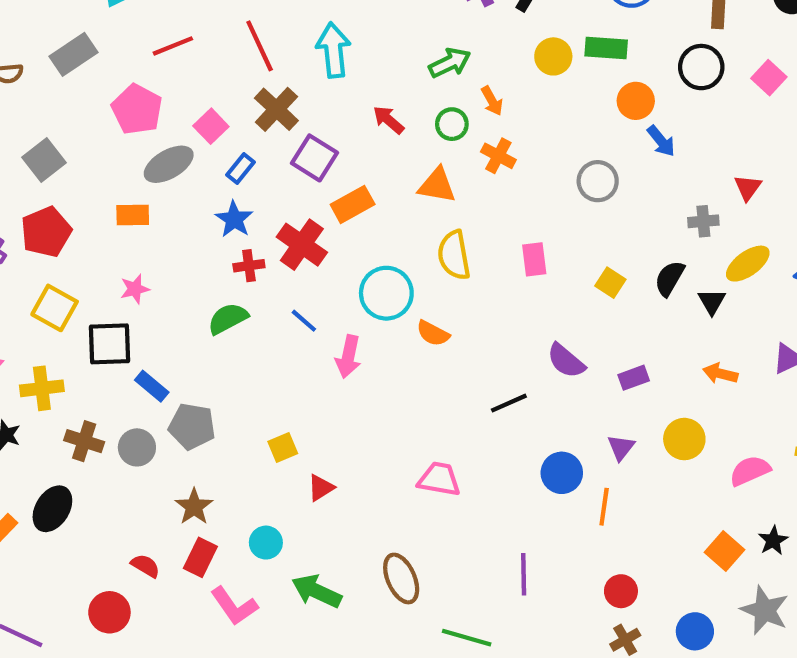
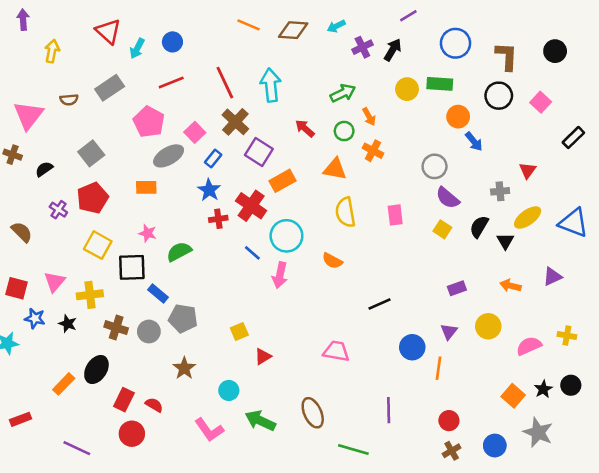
pink star: (135, 289) -> (148, 233), turned 30
cyan circle: (386, 293) -> (286, 236), moved
green semicircle: (228, 319) -> (179, 252), moved
purple semicircle: (566, 361) -> (448, 198), moved
red rectangle: (200, 557) -> (124, 400), moved

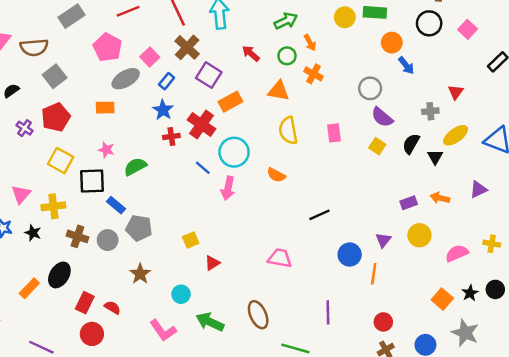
brown semicircle: (69, 100) -> (34, 47), moved, size x1.6
purple rectangle: (457, 288) -> (409, 203), moved

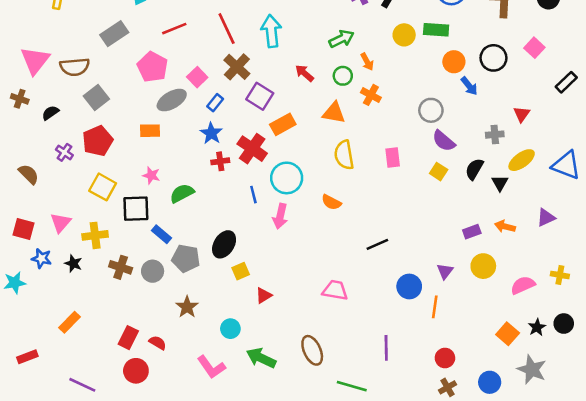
black circle: (429, 23) -> (493, 58), moved
blue line: (203, 168) -> (253, 195), turned 35
black ellipse: (59, 275) -> (224, 244), moved

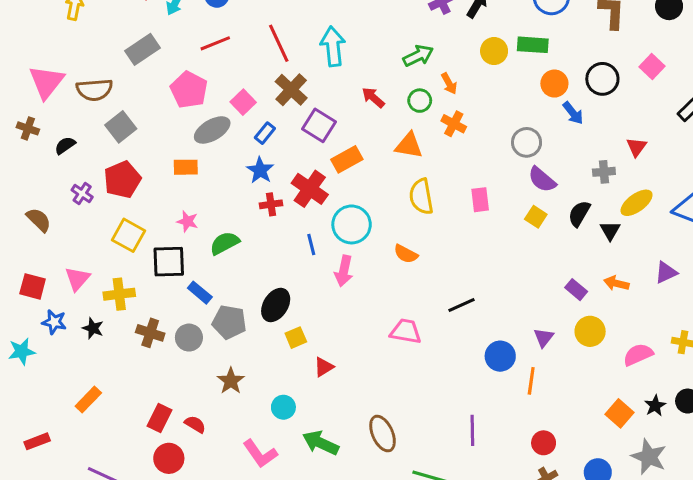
purple rectangle: (472, 232) -> (576, 290), turned 60
pink trapezoid: (335, 290) -> (406, 331), moved

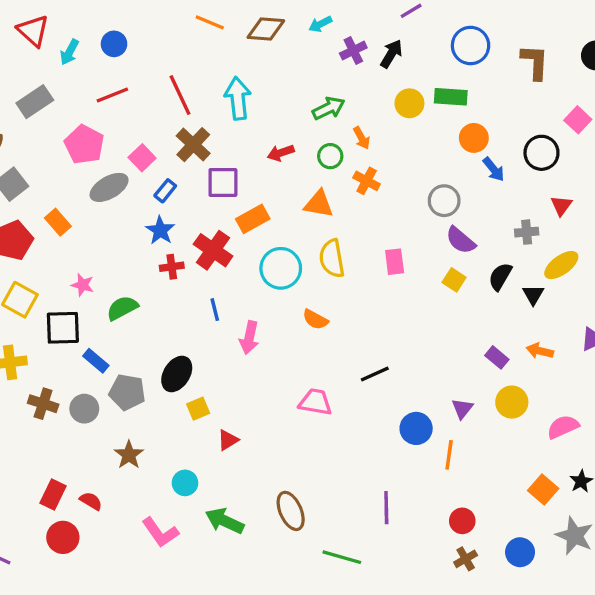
black circle: (602, 79) -> (541, 153), moved
red arrow: (373, 97) -> (281, 153), turned -60
purple square: (319, 125) -> (223, 183), turned -32
orange rectangle: (186, 167) -> (58, 222), moved, turned 50
cyan circle: (352, 224) -> (281, 268), moved

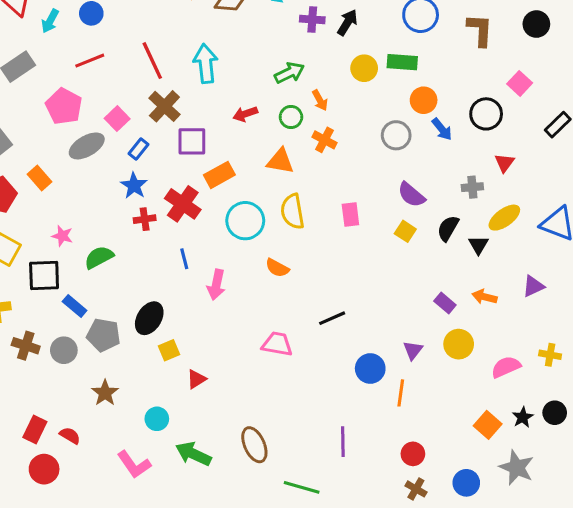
purple cross: (353, 50) -> (312, 19), turned 30
gray circle: (444, 201) -> (396, 135), moved
brown cross: (466, 559) -> (416, 489), turned -30

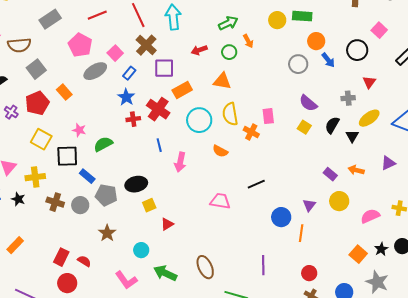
orange cross: (325, 140) -> (251, 132), moved
black ellipse: (149, 318) -> (136, 184), turned 45

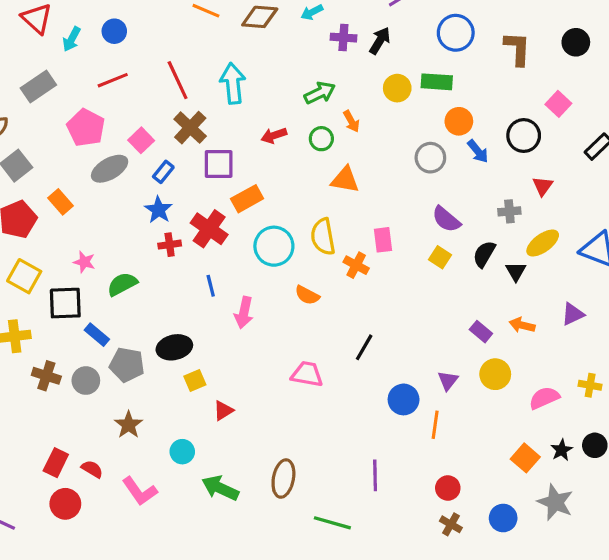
orange triangle: (222, 81) -> (345, 180), moved
black line: (256, 184) -> (364, 347), turned -36
brown ellipse: (205, 267) -> (283, 479), turned 35
pink L-shape: (126, 280) -> (140, 491), moved

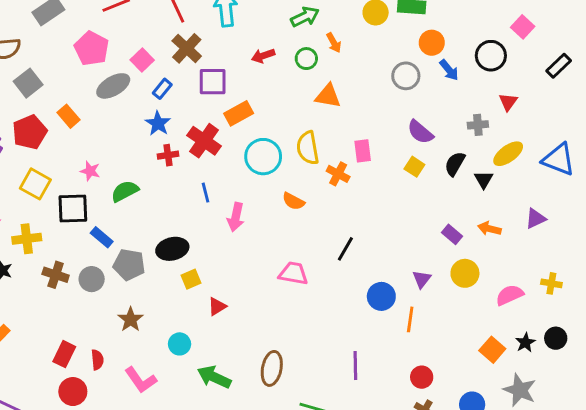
red semicircle: (92, 469) -> (97, 360), turned 54

